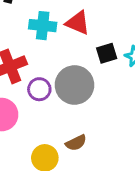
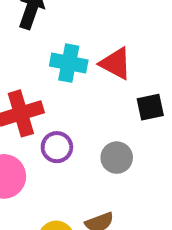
gray circle: (75, 85) -> (117, 158), moved, size x0.6

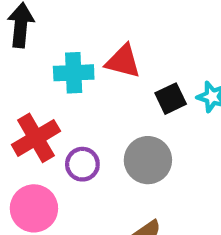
gray circle: (117, 158) -> (148, 160), size x1.4

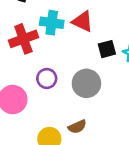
red cross: (36, 138) -> (23, 39), moved

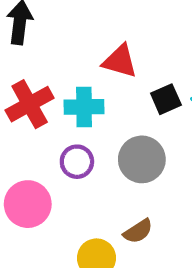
cyan cross: (52, 23) -> (84, 107), moved

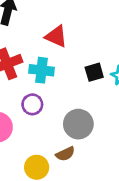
red triangle: (120, 61) -> (56, 36), moved
gray circle: (142, 159) -> (78, 124), moved

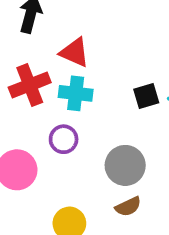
red triangle: (56, 36) -> (75, 52), moved
brown semicircle: (65, 154) -> (128, 207), moved

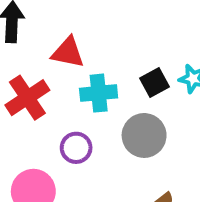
cyan cross: (76, 93) -> (99, 93), moved
gray circle: (125, 165) -> (144, 135), moved

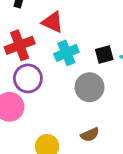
cyan cross: (99, 93) -> (66, 53), turned -30
purple circle: (76, 148) -> (28, 78), moved, size x1.4

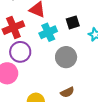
black square: (104, 55) -> (73, 22), moved

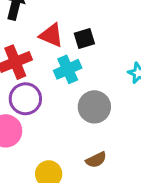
black square: (73, 22) -> (84, 38), moved

